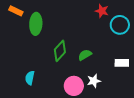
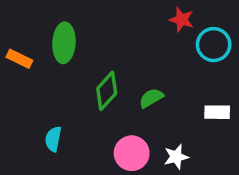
orange rectangle: (16, 11) -> (19, 59), moved
white star: (94, 81) -> (176, 157), moved

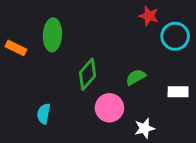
green semicircle: (151, 98) -> (136, 77), moved
pink circle: (132, 153) -> (109, 108), moved

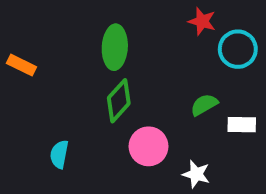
green ellipse: (52, 35) -> (115, 47), moved
green semicircle: (136, 77) -> (204, 105), moved
white star: (144, 128) -> (196, 174), turned 30

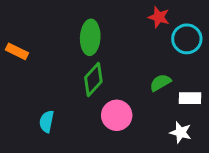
white star: (196, 174) -> (181, 132), moved

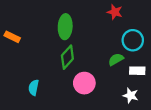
cyan circle: (187, 39) -> (133, 40), moved

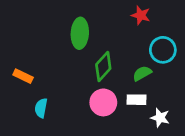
orange rectangle: (12, 37) -> (23, 76), moved
green diamond: (67, 57) -> (103, 66), moved
white rectangle: (137, 71) -> (137, 100), moved

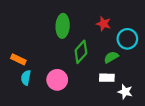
red star: (141, 15) -> (104, 24), moved
pink circle: (103, 102) -> (57, 80), moved
cyan semicircle: (41, 108) -> (26, 78), moved

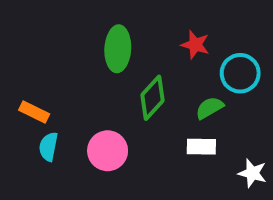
white star: (125, 92) -> (252, 173), moved

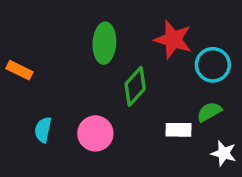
red star: (195, 45) -> (173, 40), size x1.5
green semicircle: (210, 108) -> (209, 112), moved
orange rectangle: (34, 112) -> (20, 70), moved

